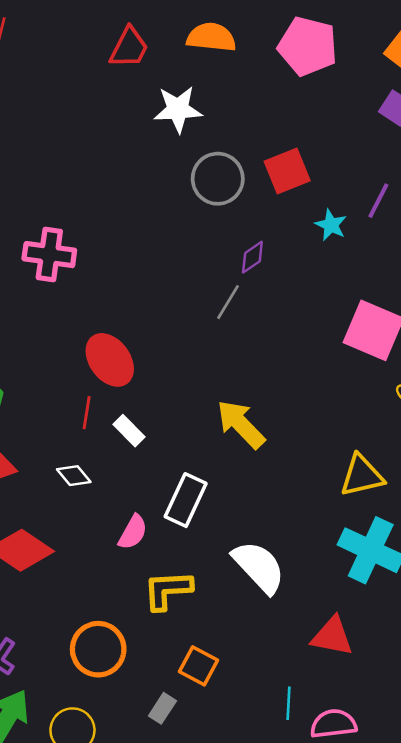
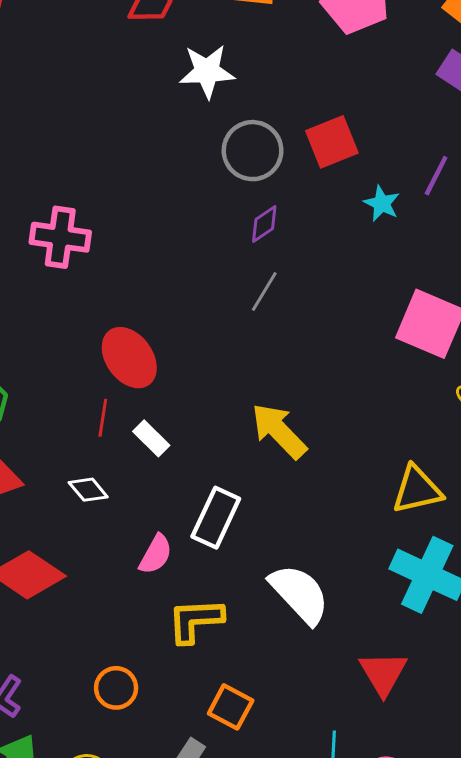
purple diamond: (252, 257) -> (264, 224), moved
red triangle: (332, 636) -> (383, 673), turned 48
orange circle: (98, 649) -> (116, 688), size x0.7

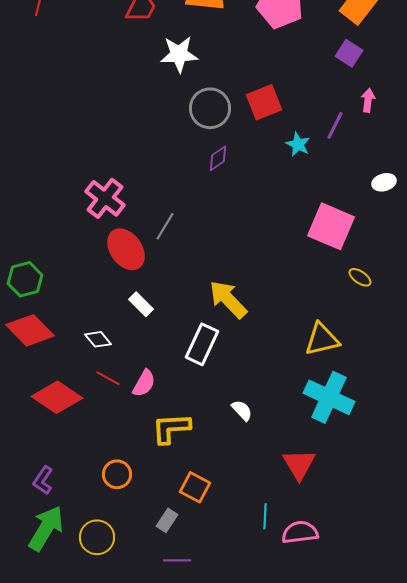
pink cross: (60, 237) -> (105, 198), moved, turned 30
gray line: (264, 292) -> (165, 226), moved
red line: (103, 418) -> (108, 378), moved, turned -70
white rectangle: (216, 518) -> (202, 344), moved
white semicircle: (300, 594) -> (242, 410), size x0.5

